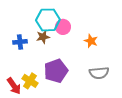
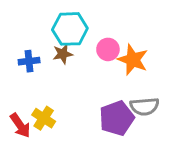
pink circle: (63, 27) -> (108, 49), moved
orange star: (91, 41) -> (133, 60), size x1.5
purple pentagon: (56, 71) -> (117, 118), moved

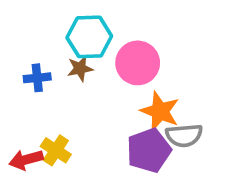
pink circle: (108, 49) -> (138, 63), size x1.5
orange star: (133, 60) -> (160, 111), moved
red arrow: (20, 125) -> (26, 160), turned 110

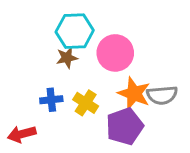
blue cross: (37, 78) -> (51, 100), moved
gray semicircle: (184, 135) -> (162, 95), moved
yellow cross: (56, 150) -> (86, 103), moved

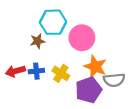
brown star: (67, 58) -> (38, 41), moved
gray semicircle: (162, 95) -> (114, 80), moved
red arrow: (22, 134) -> (15, 71), moved

